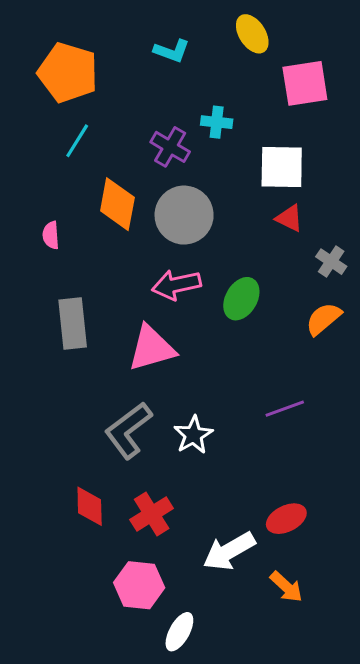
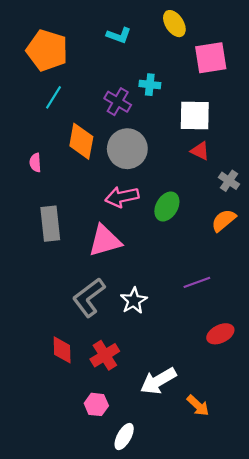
red ellipse: (286, 519) -> (220, 334), moved
pink hexagon: (139, 585) -> (96, 404), size x0.7

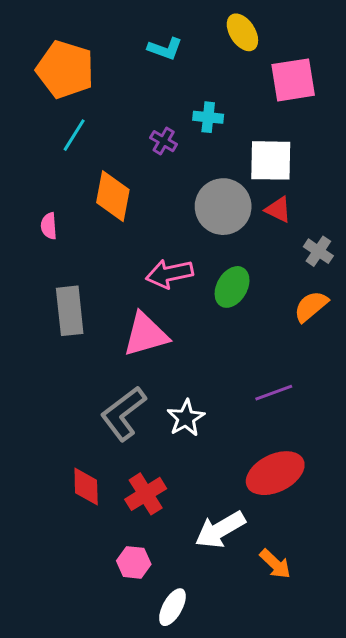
purple cross: (118, 102) -> (164, 141), size x0.7
gray circle: (127, 149) -> (223, 207), moved
red ellipse: (220, 334) -> (275, 473), moved, size x1.5

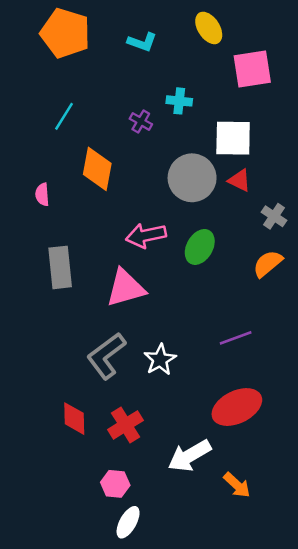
orange pentagon: (65, 70) -> (65, 33), moved
white ellipse: (172, 607) -> (128, 522), moved

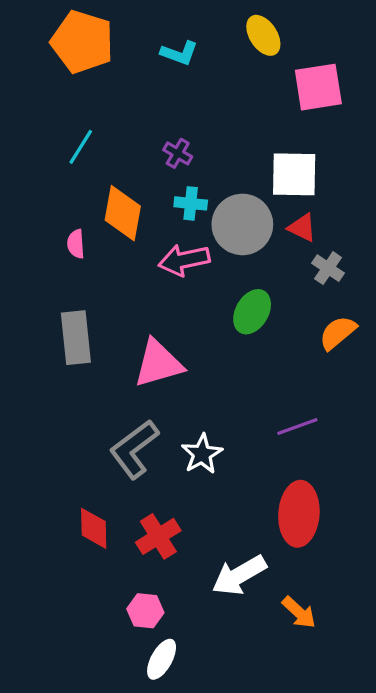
cyan cross: (179, 101) -> (191, 203), moved
pink semicircle: (42, 194) -> (76, 244), moved
gray cross: (274, 216) -> (328, 268), moved
pink arrow: (146, 235) -> (184, 260), moved
red ellipse: (237, 407) -> (299, 514), turned -60

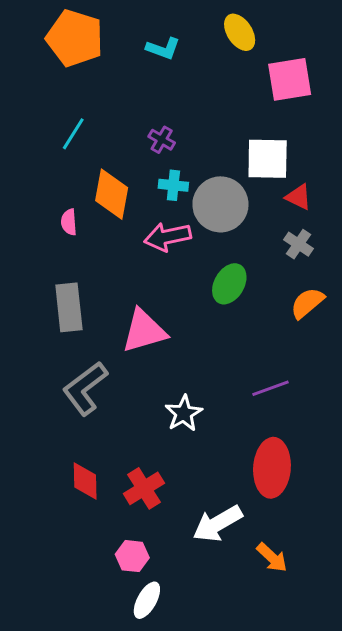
red triangle: (302, 228) -> (298, 197), moved
gray L-shape: (134, 449) -> (85, 388), moved

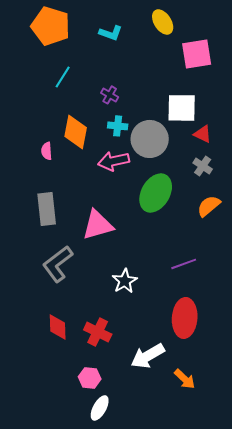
cyan line: (73, 134) -> (63, 77), moved
green ellipse: (229, 284) -> (156, 193), size x1.4
red cross: (144, 488) -> (98, 332), turned -32

